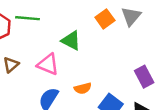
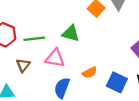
green line: (27, 18) -> (34, 39), moved

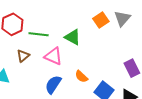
orange semicircle: (90, 73) -> (81, 77), turned 56

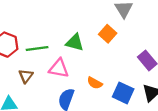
orange square: (101, 20) -> (108, 34), moved

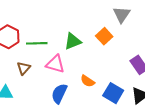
green triangle: (75, 43) -> (73, 41), turned -42

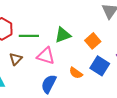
orange square: (104, 36) -> (93, 41), moved
blue square: (113, 93) -> (100, 66), moved

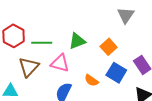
brown triangle: (16, 59) -> (29, 67), size x1.5

